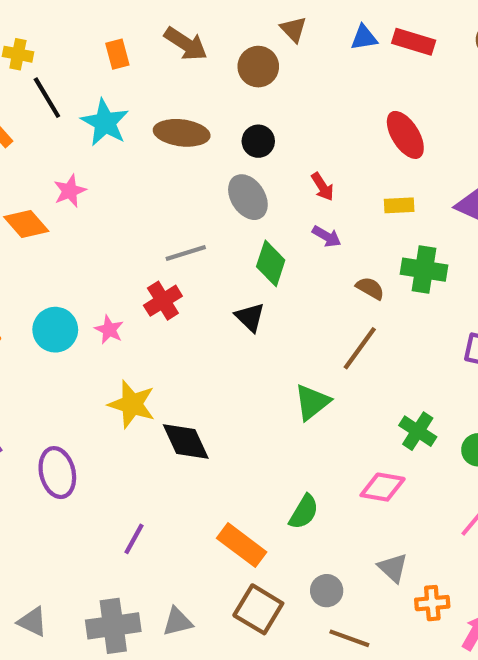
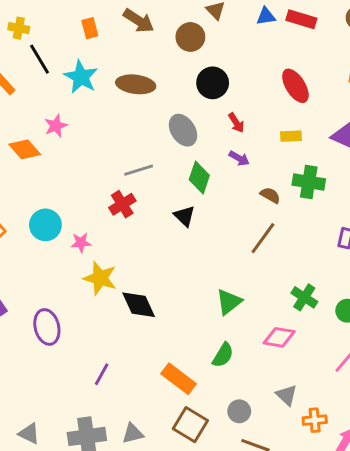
black circle: (258, 141) -> (213, 83), moved, size x1.4
pink star: (109, 330) -> (81, 243), moved, turned -30
green triangle: (312, 402) -> (229, 302), moved

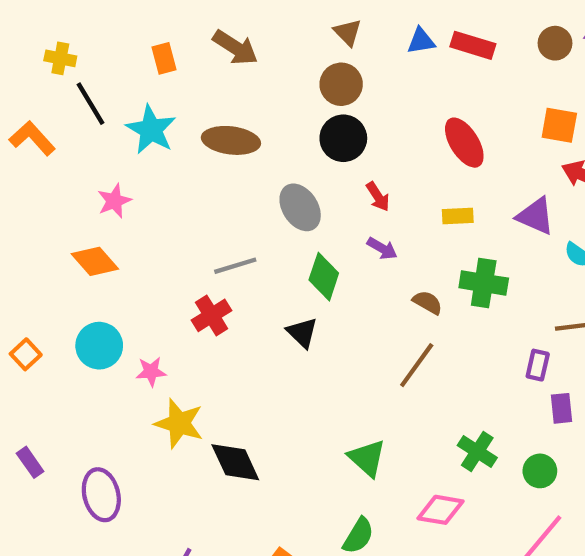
brown circle: (190, 37) -> (341, 84), moved
orange diamond: (25, 149) -> (95, 261), moved
green triangle: (229, 302) -> (367, 458), turned -40

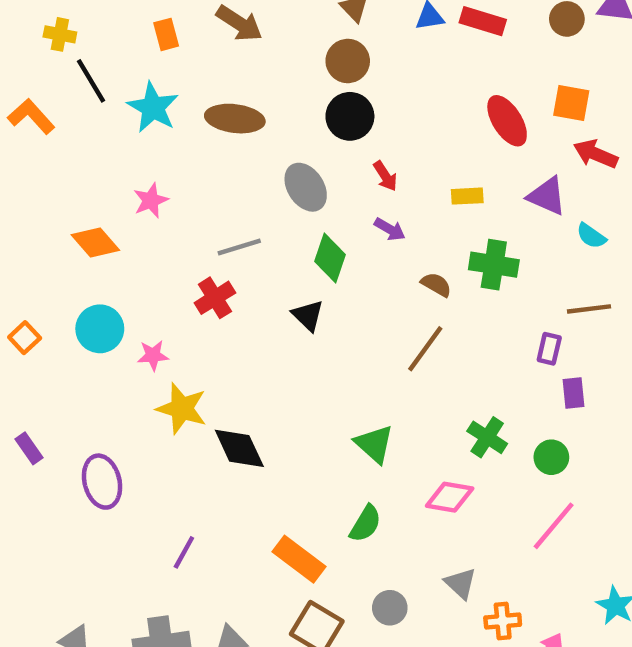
red ellipse: (464, 143) -> (507, 121), moved
pink star: (114, 201) -> (151, 200), moved

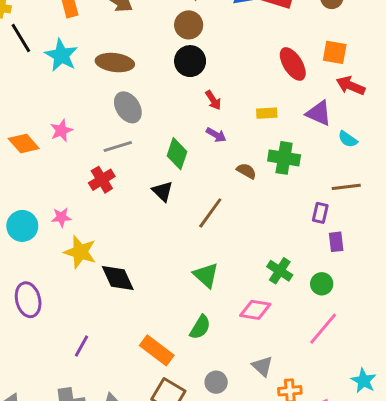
gray ellipse: (306, 187) -> (128, 107), moved
pink star: (151, 200) -> (61, 130), moved
cyan circle: (100, 329) -> (22, 226), moved
brown line: (425, 349) -> (210, 213), moved

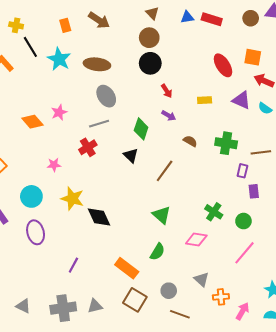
cyan semicircle: (348, 139) -> (265, 108), moved
green cross: (284, 158) -> (226, 143), moved
pink star: (61, 217) -> (54, 165), moved
cyan circle: (22, 226) -> (31, 196), moved

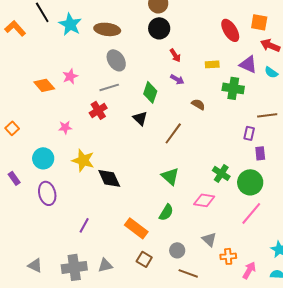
green cross: (226, 143) -> (233, 88), moved
green circle: (243, 221) -> (250, 182), size x1.6
brown square: (135, 300) -> (144, 259), size x0.7

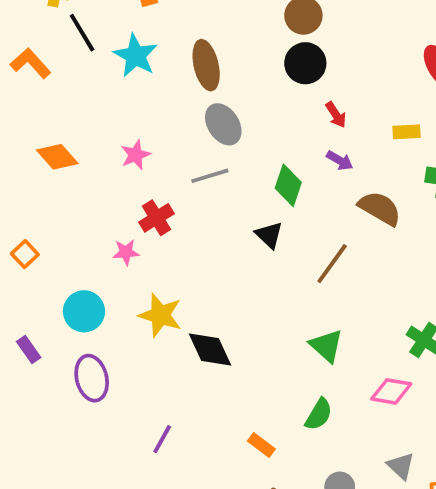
brown ellipse: (107, 29) -> (206, 65), turned 70
orange diamond: (44, 85) -> (57, 157), moved
brown semicircle: (198, 104) -> (380, 208), size x1.6
red cross: (98, 110) -> (156, 218), moved
orange rectangle: (136, 228) -> (261, 445), size x0.6

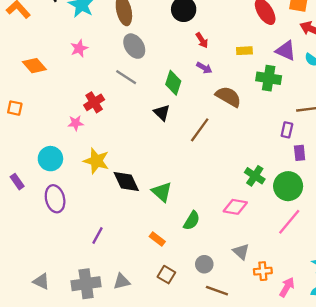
pink star: (135, 155) -> (79, 48), moved
gray line: (210, 176) -> (126, 77), turned 50
orange square: (25, 254) -> (15, 108), moved, turned -35
green triangle: (326, 346) -> (162, 192), moved

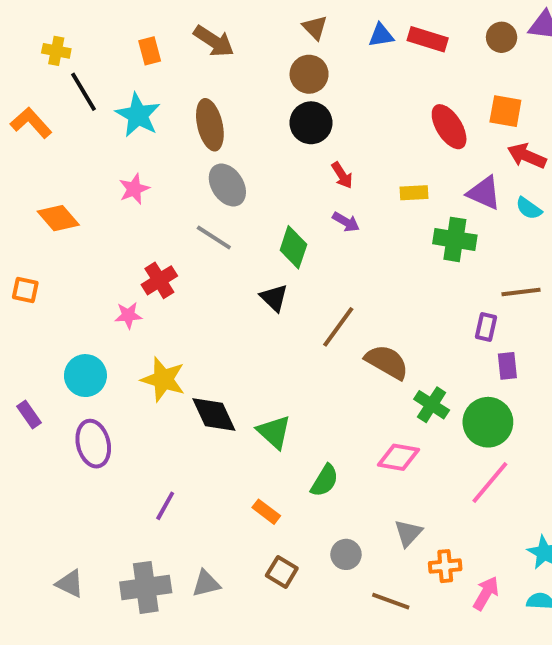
brown semicircle: (228, 97) -> (387, 362), moved
gray triangle: (241, 252) -> (408, 533), turned 30
brown line: (217, 291) -> (391, 601), moved

